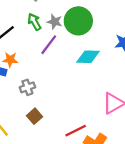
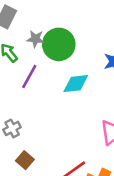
gray star: (55, 22) -> (35, 39), moved

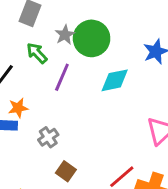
gray star: (35, 39) -> (65, 35), turned -30

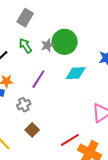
gray star: (65, 35) -> (47, 45), moved
purple line: (62, 77) -> (38, 79), moved

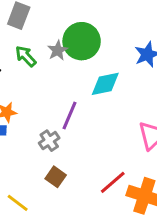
purple line: (38, 79) -> (69, 116), moved
gray cross: (24, 105) -> (49, 141), moved

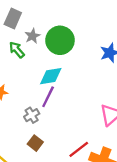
gray star: (58, 50) -> (32, 36), moved
cyan diamond: (105, 84) -> (51, 76), moved

